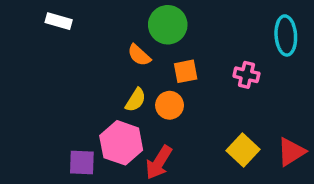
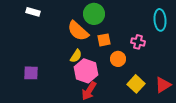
orange semicircle: (139, 55) -> (78, 31), size x1.6
orange circle: (170, 105) -> (118, 59), moved
pink hexagon: (121, 143) -> (86, 71), moved
purple square: (82, 163) -> (31, 73), moved

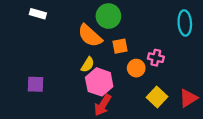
pink cross: (138, 42) -> (156, 58), moved

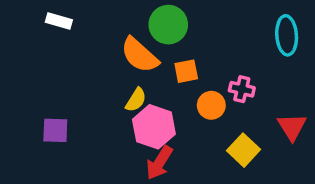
red triangle: (188, 98) -> (292, 127), moved, turned -30

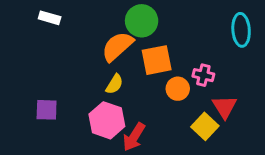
orange semicircle: (140, 55) -> (117, 46), turned 96
orange square: (186, 71) -> (157, 60), size x1.5
pink hexagon: (154, 127) -> (107, 120), moved
red triangle: (292, 127) -> (224, 107), moved

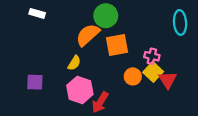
yellow semicircle: (114, 84) -> (74, 63), moved
orange circle: (178, 89) -> (133, 76), moved
yellow square: (205, 126) -> (153, 72), moved

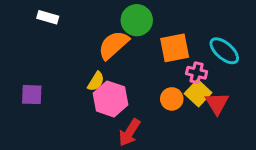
cyan ellipse: (180, 22) -> (224, 51), moved, turned -45
orange square: (117, 45) -> (175, 48), moved
purple square: (35, 82) -> (32, 95), moved
pink hexagon: (80, 90) -> (110, 99), moved

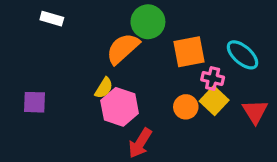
red triangle: (217, 103) -> (255, 112), moved

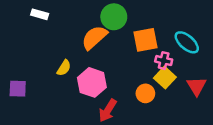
yellow semicircle: (104, 88) -> (64, 68), moved
purple square: (34, 102) -> (18, 89), moved
orange circle: (186, 107) -> (145, 93), moved

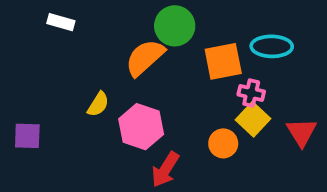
cyan ellipse: (187, 42) -> (272, 46), moved, turned -40

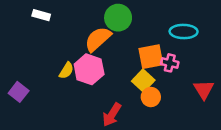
orange square: (223, 61) -> (151, 57), moved
yellow square: (253, 119) -> (143, 81), moved
pink hexagon: (141, 127) -> (89, 69), moved
purple square: (27, 136) -> (19, 92), turned 36

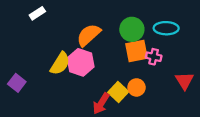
white rectangle: (41, 15) -> (37, 13), turned -49
green circle: (118, 18) -> (132, 29), moved
yellow semicircle: (66, 71) -> (60, 64), size x1.5
yellow square: (143, 81) -> (118, 92), moved

